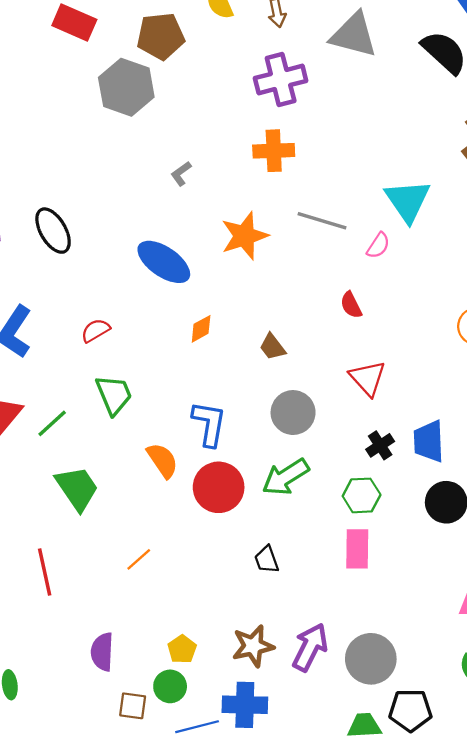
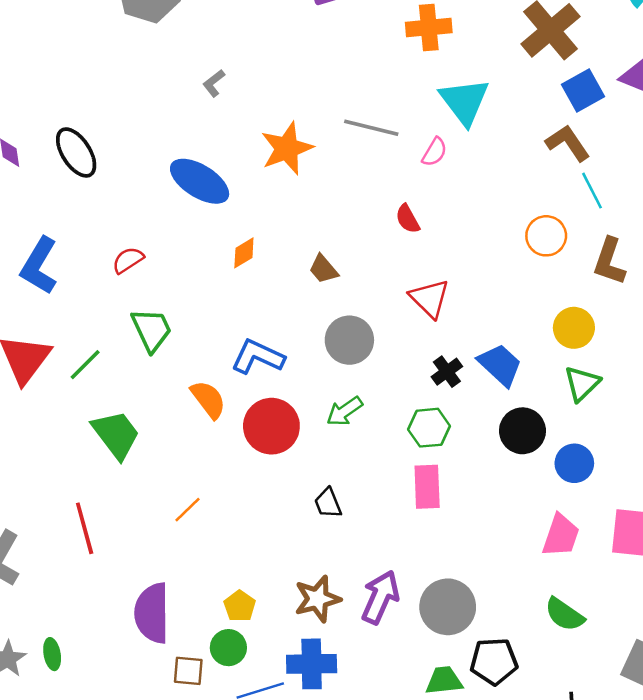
orange cross: (274, 151) -> (429, 28), moved
blue L-shape: (209, 424) -> (258, 357), turned -72
blue trapezoid: (429, 441) -> (500, 365), turned 138
green arrow: (286, 477) -> (345, 411), size x0.7
purple semicircle: (102, 652) -> (152, 613), size x1.4

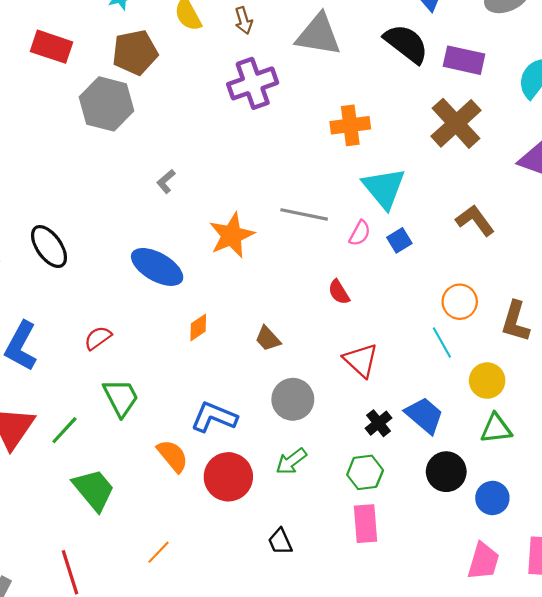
blue square: (583, 91) -> (399, 240), moved, size x0.7
cyan line: (592, 191) -> (442, 342), moved
green triangle: (582, 384) -> (496, 429), turned 40

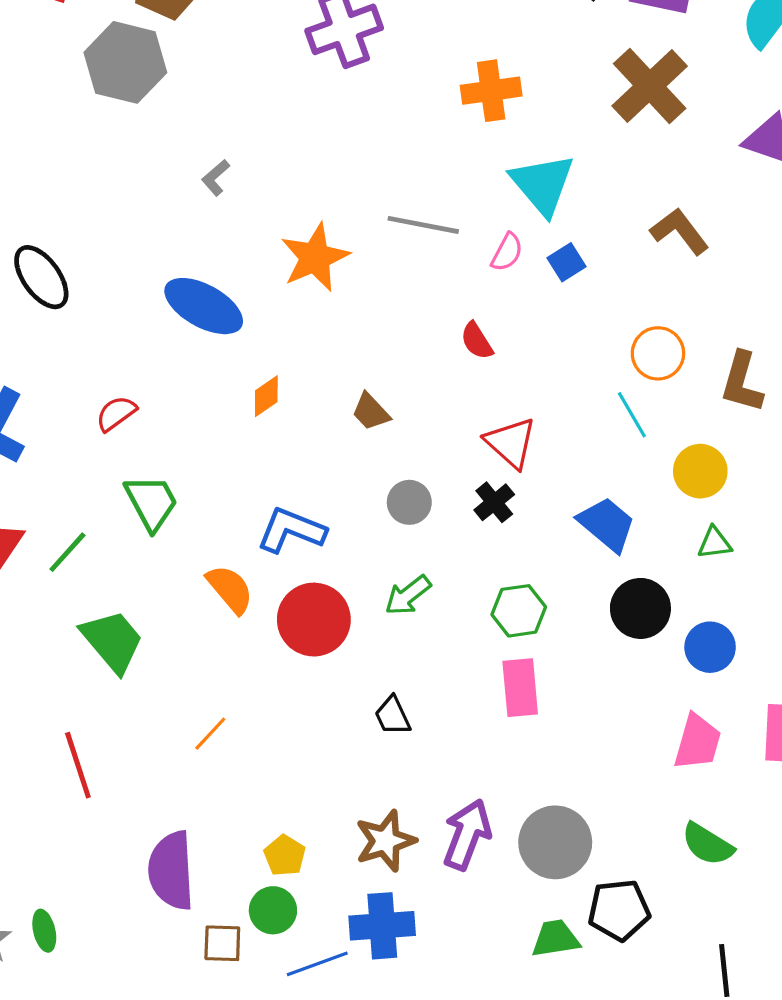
gray circle: (293, 399) -> (409, 502), size x0.7
black cross: (379, 423) -> (494, 502), moved
green triangle: (496, 429) -> (714, 543), size x0.7

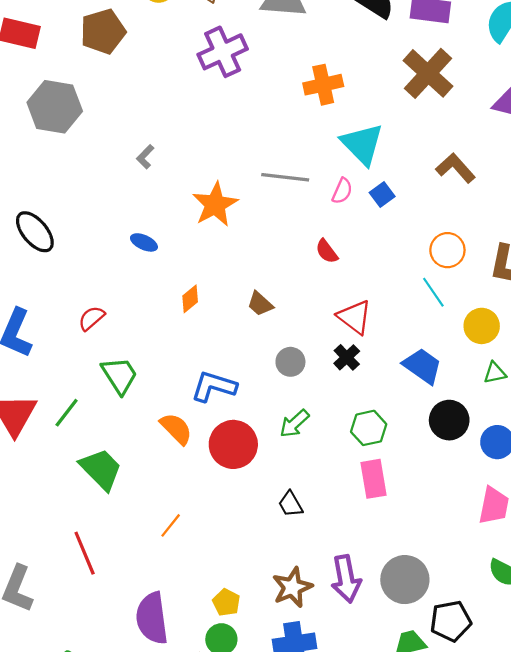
gray hexagon: (125, 62) -> (55, 107), moved
blue ellipse: (204, 306) -> (144, 242), size x0.5
purple arrow: (467, 834) -> (346, 579), turned 153

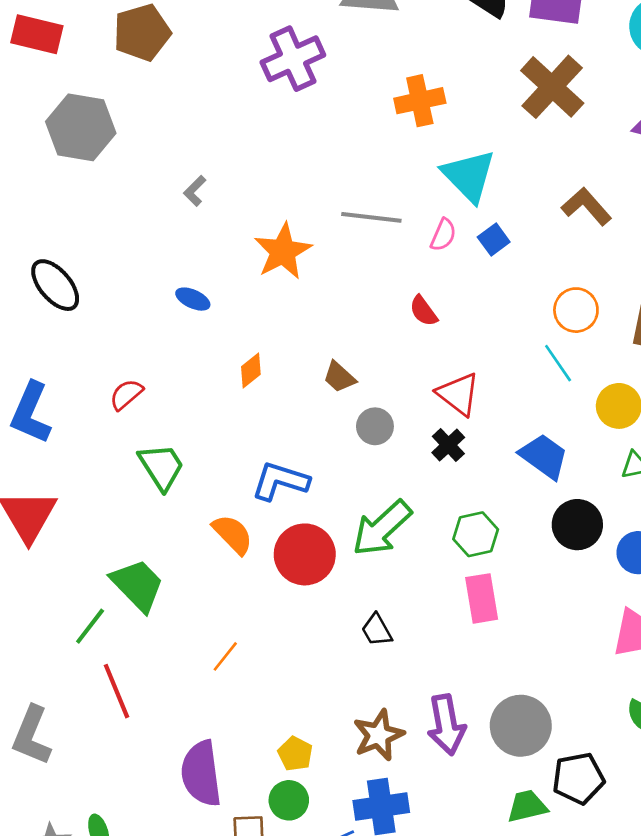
gray circle: (290, 362) -> (375, 426), moved
green line: (67, 413) -> (90, 626), moved
green arrow: (294, 423) -> (382, 528), size x1.6

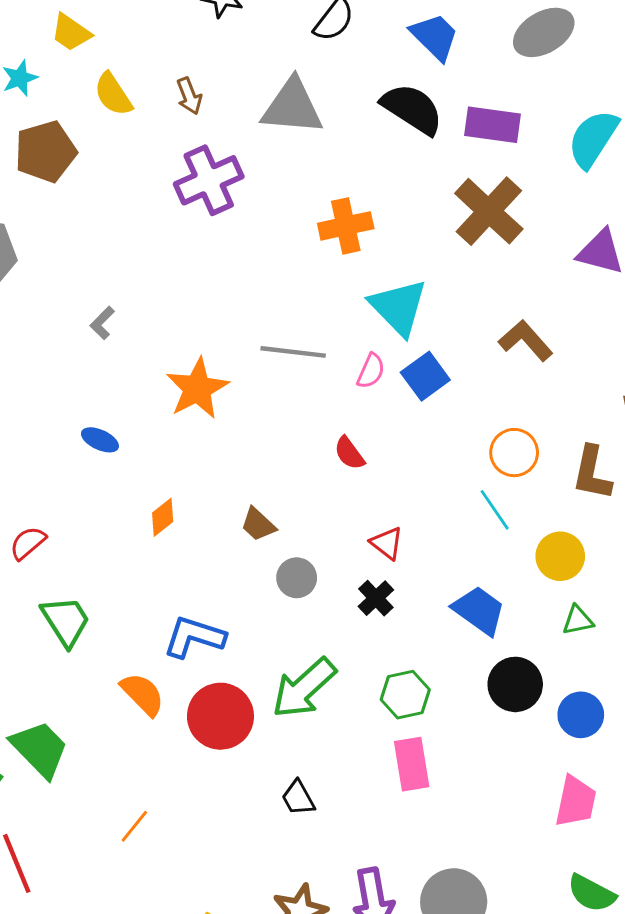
blue square: (494, 240) -> (425, 376), size x1.4
red triangle: (458, 394) -> (387, 543), size x0.7

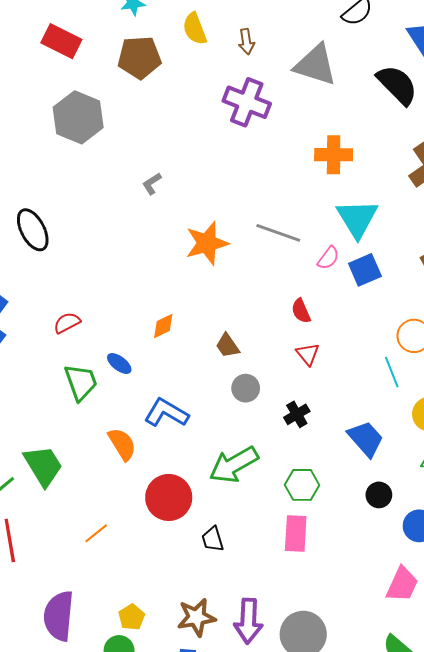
purple cross: (209, 180) -> (247, 102), turned 33
blue ellipse: (100, 440) -> (119, 363), moved
red triangle: (387, 543) -> (308, 354), moved
black circle: (515, 684) -> (379, 495), size x0.7
red circle: (220, 716) -> (169, 497), moved

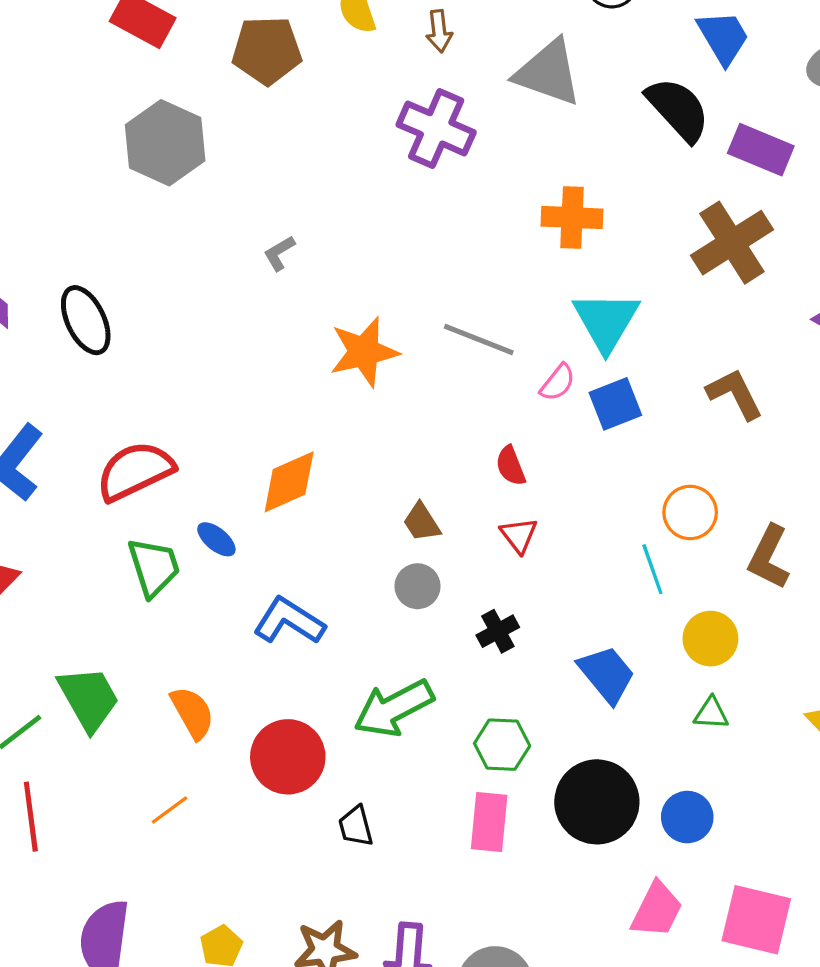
red semicircle: (67, 323) -> (135, 471), size x1.8
orange diamond: (163, 326) -> (289, 482), size x1.6
brown trapezoid: (228, 346) -> (422, 522), moved
orange semicircle: (122, 444) -> (192, 713), moved
black circle: (379, 495) -> (597, 802), moved, size x2.0

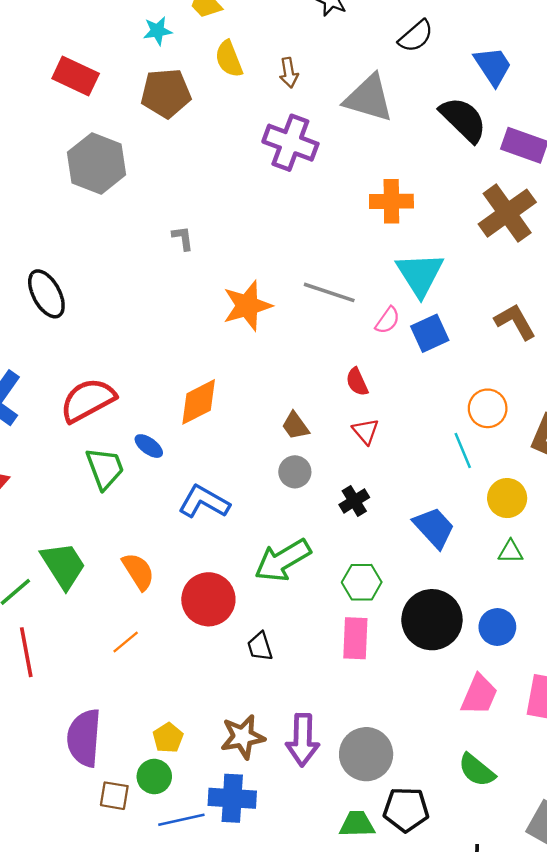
gray L-shape: (279, 253) -> (183, 238), turned 116

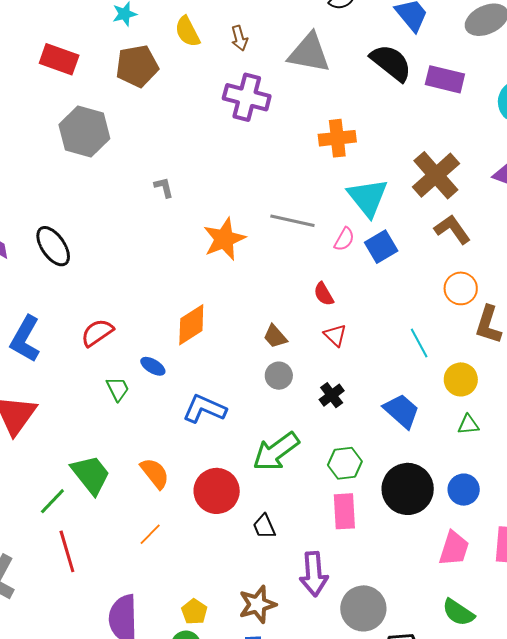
brown cross: (507, 213) -> (436, 175), moved
red semicircle: (88, 400) -> (97, 333), size x0.7
orange circle: (488, 408) -> (461, 288), moved
green trapezoid: (105, 468) -> (118, 389), size x0.7
purple arrow: (303, 740) -> (314, 574), moved

